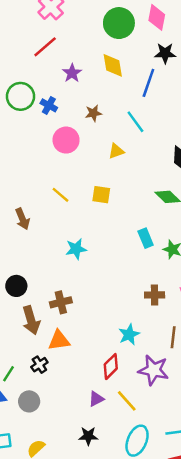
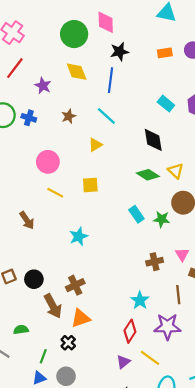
pink circle: (66, 140) -> (48, 162), moved

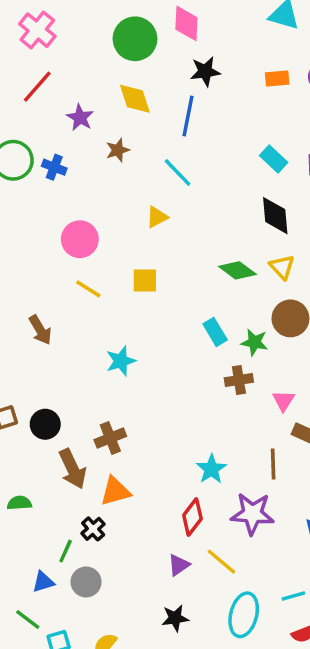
brown star: (69, 116) -> (118, 150), moved
black diamond: (153, 140) -> (275, 216), moved
brown cross: (155, 262) -> (239, 380), moved
green line: (43, 356) -> (66, 551), moved

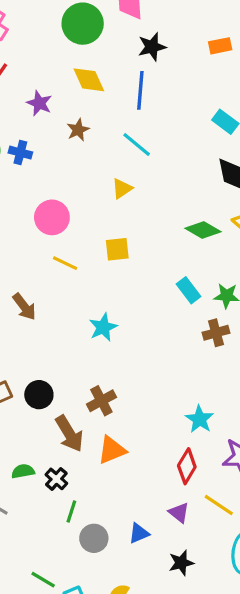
black cross: (93, 529) -> (56, 479), moved
purple triangle: (179, 565) -> (179, 513), turned -40
blue triangle: (43, 582) -> (139, 533), moved

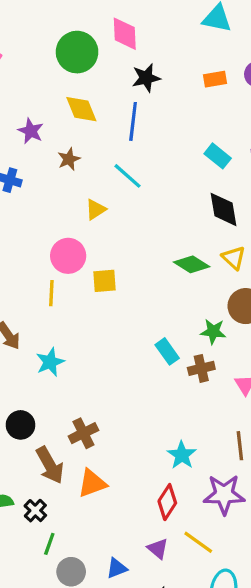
yellow triangle: (122, 189) -> (96, 209), moved
pink circle: (52, 217) -> (68, 256), moved
yellow line: (65, 263) -> (51, 293), turned 65
cyan rectangle: (189, 290) -> (167, 351), moved
cyan star: (103, 327) -> (50, 362), moved

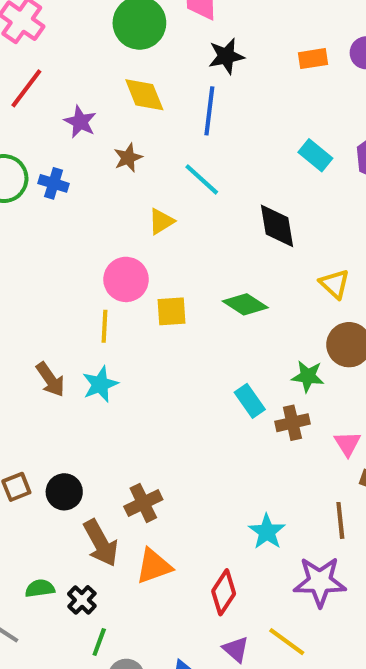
black diamond: (223, 209) -> (277, 226), moved
green diamond: (192, 264) -> (245, 304), moved
cyan star: (50, 362) -> (100, 384), moved
red diamond: (167, 502) -> (224, 592), moved

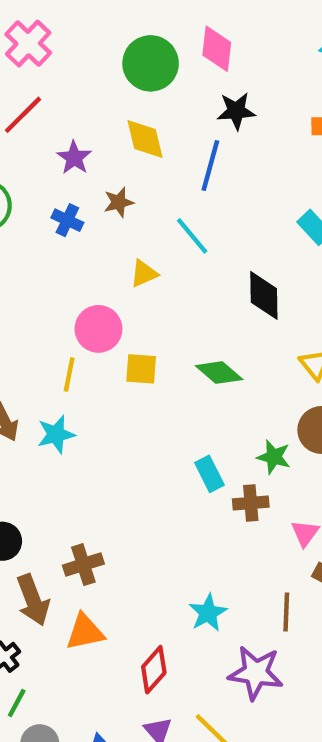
blue cross: (54, 183) -> (67, 220), moved

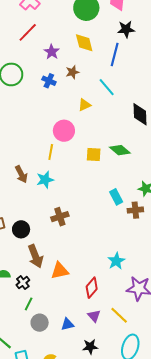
yellow square: (141, 369) -> (94, 155), moved
brown cross: (83, 565) -> (60, 217), moved

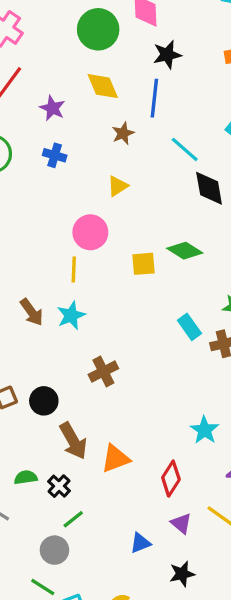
brown star: (72, 72) -> (123, 133), moved
cyan line: (107, 87) -> (185, 149), moved
green line: (29, 304) -> (73, 519), turned 32
gray circle: (40, 323) -> (54, 550), moved

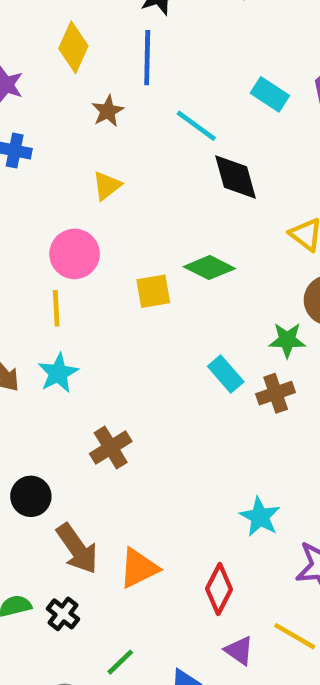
yellow diamond: (103, 86) -> (73, 47), turned 52
green line: (73, 519) -> (120, 662), moved

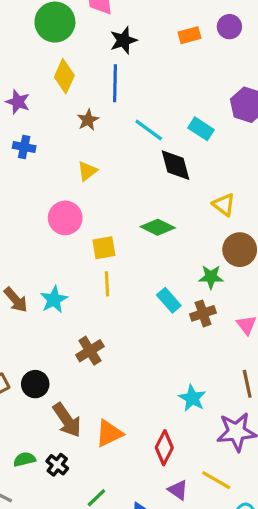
cyan rectangle: (270, 94) -> (201, 129), moved
yellow square: (153, 291) -> (104, 248), moved
yellow line: (56, 308) -> (107, 284), moved

